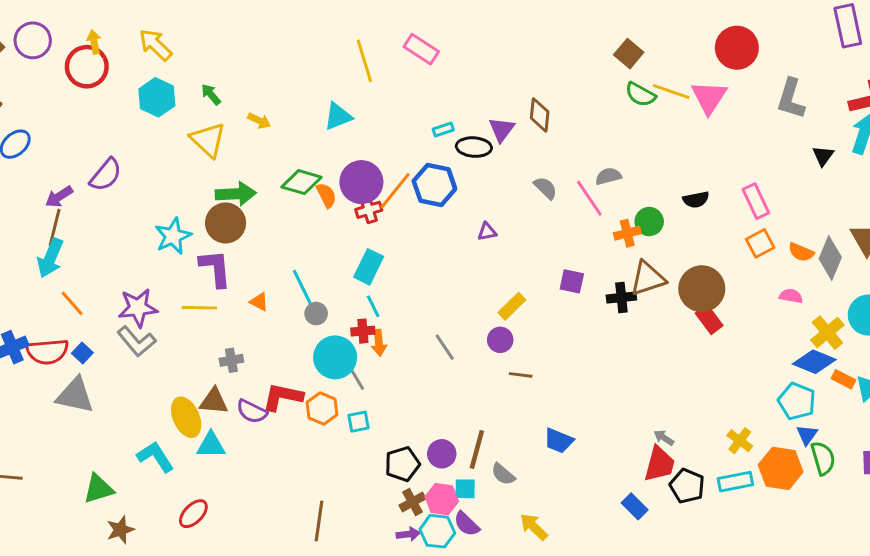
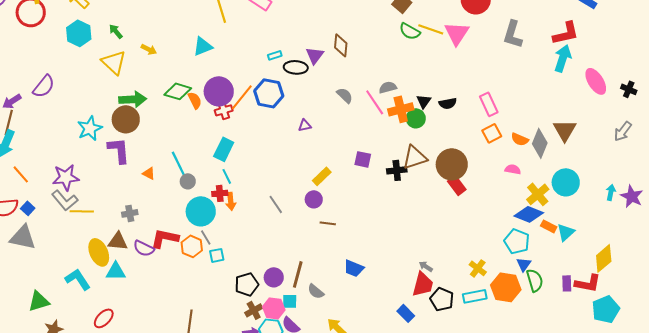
black triangle: (823, 156) -> (424, 101), moved
orange cross: (627, 233) -> (401, 109), moved, size x1.4
yellow line: (199, 308) -> (82, 211), moved
gray line: (357, 379) -> (206, 237), moved

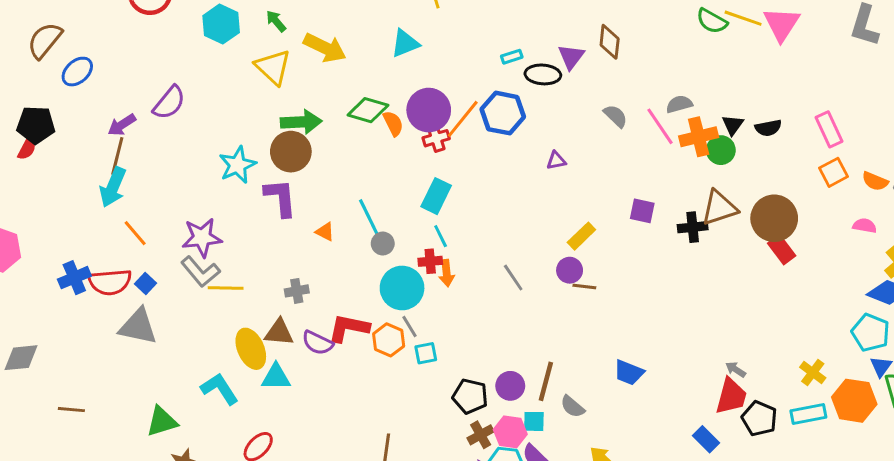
yellow arrow: (149, 49) -> (325, 48), size x1.8
brown line: (328, 223) -> (584, 287), moved
black pentagon: (247, 284) -> (470, 396), turned 30

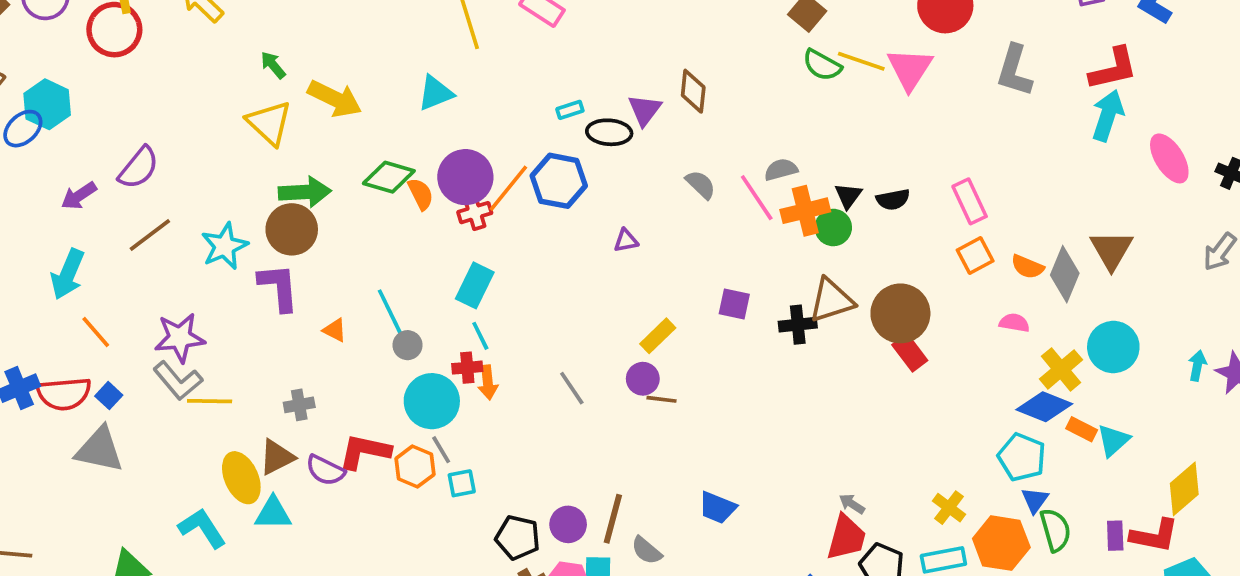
cyan hexagon: (221, 24) -> (47, 104), moved
brown line: (117, 156) -> (150, 235), moved, turned 39
brown triangle: (279, 332) -> (277, 457), turned -32

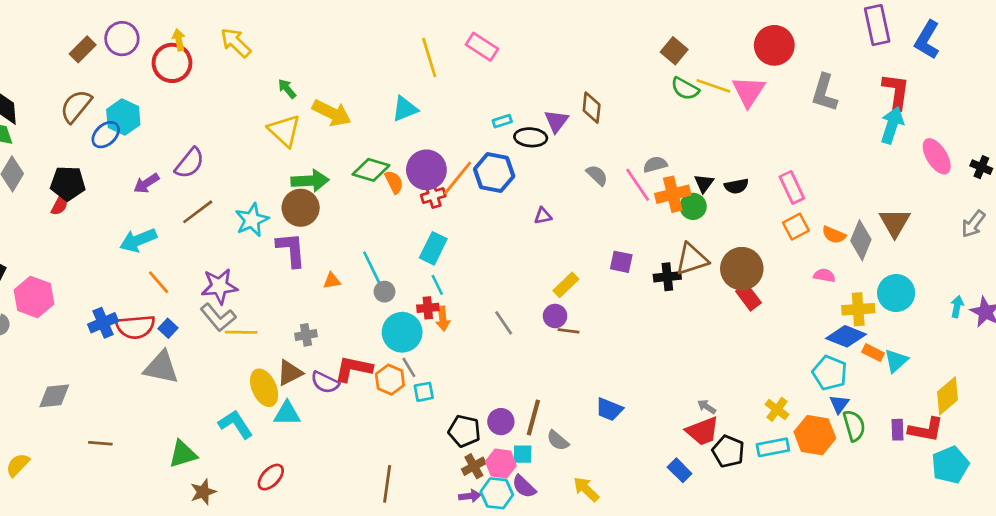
red L-shape: (1113, 69) -> (896, 91), turned -69
cyan arrow: (68, 274) -> (138, 240), turned 45
orange triangle: (335, 330) -> (332, 281), turned -36
yellow cross: (1061, 369) -> (858, 309), turned 36
red trapezoid: (846, 537) -> (703, 431), turned 54

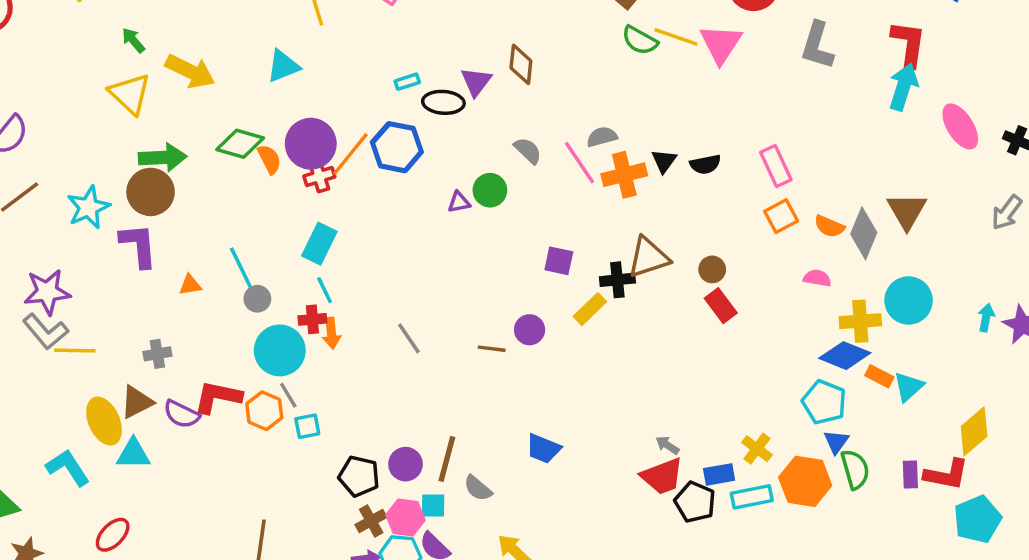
green circle: (693, 206) -> (490, 190), moved
brown circle: (742, 269) -> (712, 269), size x0.5
yellow rectangle: (566, 285) -> (590, 309), moved
purple circle: (555, 316) -> (530, 330), moved
blue rectangle: (680, 470) -> (719, 474), moved, turned -55

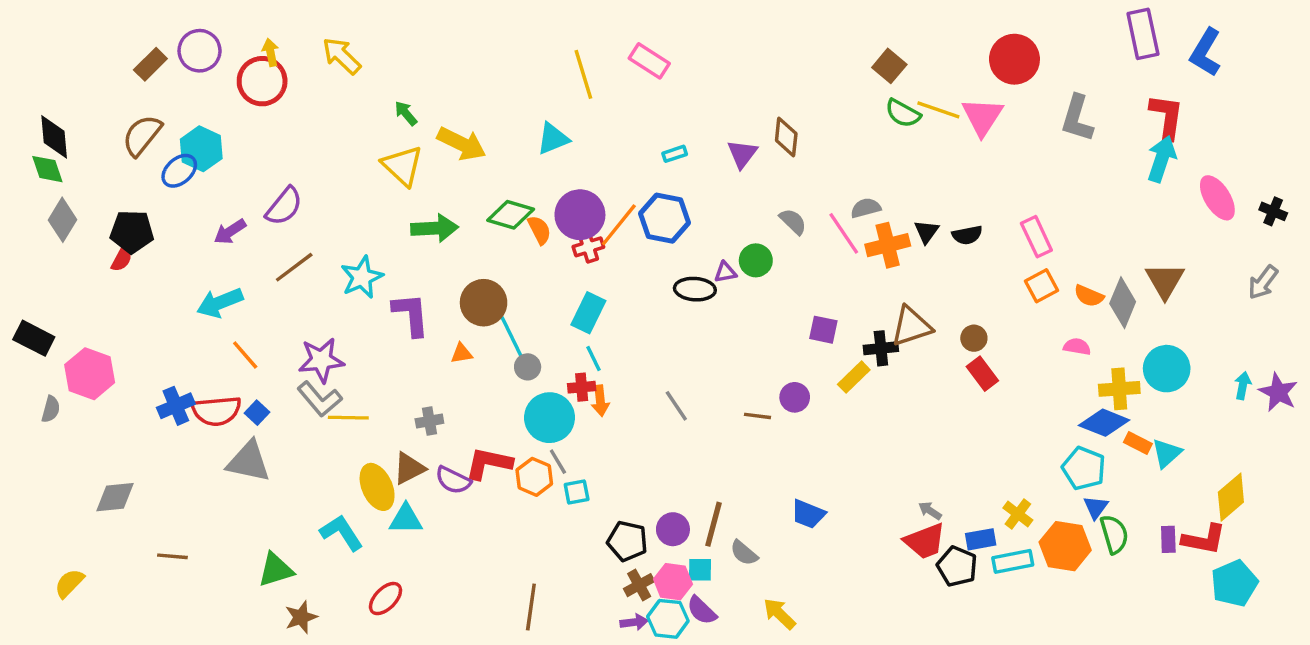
black ellipse: (443, 102) -> (695, 289), moved
brown circle: (151, 192) -> (484, 303), moved

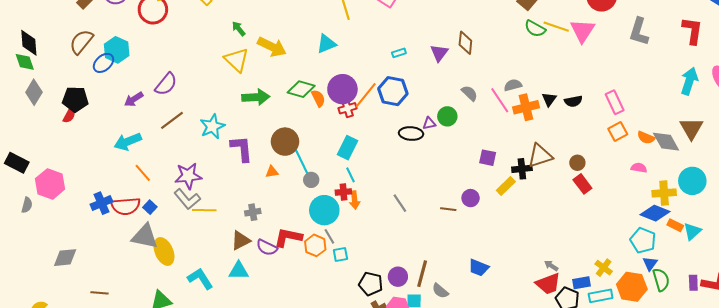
cyan arrow: (1162, 159) -> (689, 81), moved
gray diamond: (1123, 303) -> (666, 142), turned -52
yellow ellipse: (377, 487) -> (164, 251), moved

